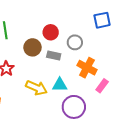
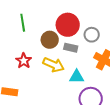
red circle: (51, 32) -> (68, 25), size x1.5
yellow arrow: (37, 88) -> (54, 65), moved

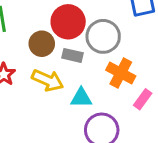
gray circle: (92, 35) -> (103, 36), size x1.5

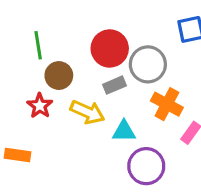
brown circle: (42, 44) -> (59, 76), moved
gray rectangle: (72, 55) -> (114, 85), turned -36

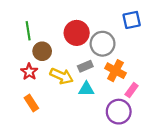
gray rectangle: (114, 85) -> (85, 66), moved
orange rectangle: (17, 155) -> (31, 103), moved, turned 49
purple circle: (146, 166) -> (119, 112), moved

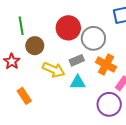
red star: (29, 72) -> (12, 61), moved

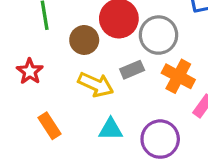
brown circle: (35, 46) -> (84, 40), moved
cyan triangle: (78, 82) -> (111, 129), moved
purple circle: (109, 104) -> (160, 139), moved

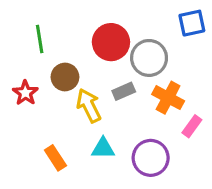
brown circle: (84, 40) -> (65, 77), moved
yellow arrow: (96, 85) -> (89, 106), turned -140
orange rectangle: (50, 126) -> (55, 158), moved

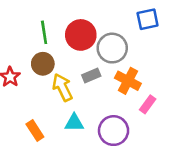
green line: (40, 39) -> (44, 32), moved

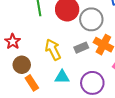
brown circle: (43, 64) -> (22, 65), moved
gray rectangle: (91, 76) -> (81, 48), moved

